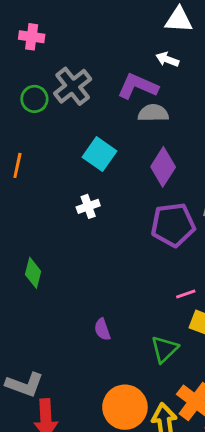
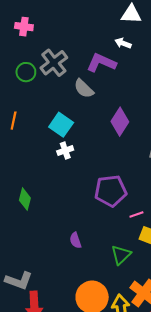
gray semicircle: (153, 113) -> (84, 89), moved, turned -135
cyan square: (99, 154) -> (61, 125), moved
purple pentagon: (173, 225) -> (111, 191), moved

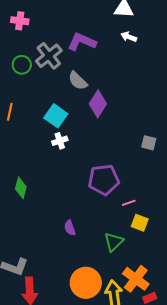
white arrow: (123, 43) -> (129, 37), moved
purple L-shape: (101, 63) -> (82, 42), moved
purple diamond: (120, 122) -> (98, 104), moved

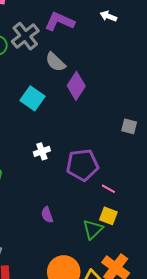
white cross: (60, 141) -> (42, 151), moved
pink line: (129, 203) -> (108, 189), turned 48
yellow square: (140, 223) -> (108, 216), moved

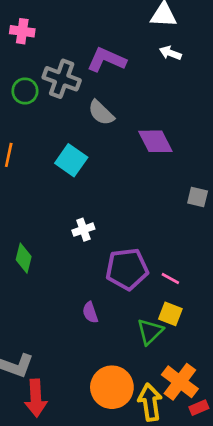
gray cross: (25, 36) -> (62, 79), turned -32
purple diamond: (76, 86) -> (155, 141), moved, turned -60
purple pentagon: (82, 165) -> (127, 269), moved

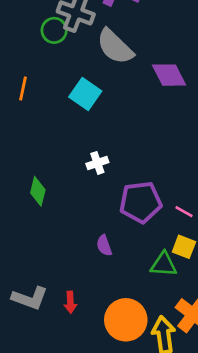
green circle: (25, 91) -> (54, 30), moved
gray semicircle: (101, 113) -> (115, 47), size x1.4
green triangle: (150, 332) -> (164, 264), turned 48
red arrow: (36, 398) -> (70, 302), moved, size x0.6

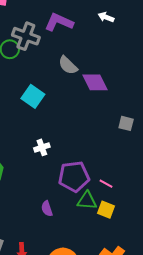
gray semicircle: (115, 47) -> (68, 65), moved, size x0.7
green triangle: (164, 264) -> (87, 201), moved

